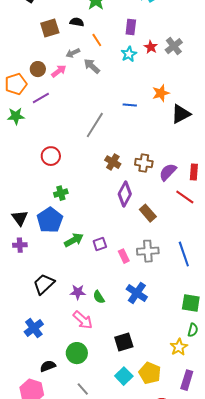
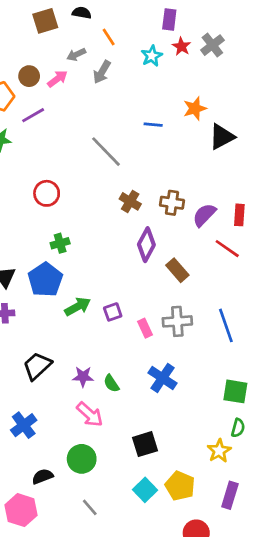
purple rectangle: (131, 27) -> (169, 19), moved
gray arrow: (92, 66) -> (102, 72), turned -102
gray line: (95, 125) -> (106, 152), turned -76

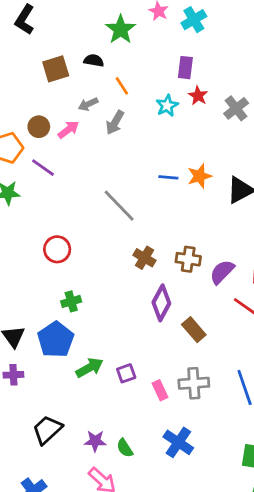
gray cross: (212, 45) -> (236, 108), moved
orange star: (195, 108) -> (199, 176), moved
purple line: (33, 115) -> (43, 168), turned 65

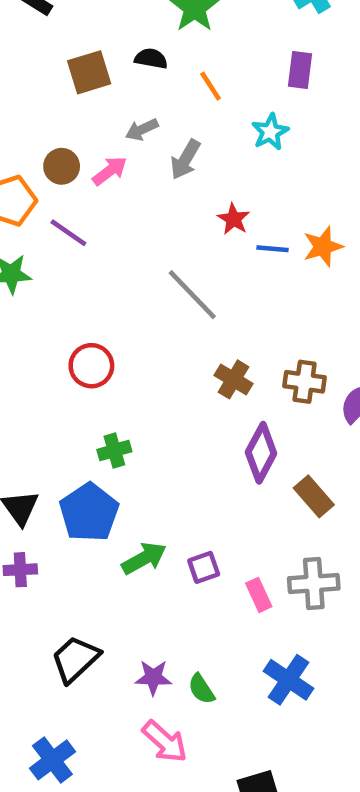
orange line: (122, 86) -> (211, 86), moved
red star: (198, 96) -> (233, 219), moved

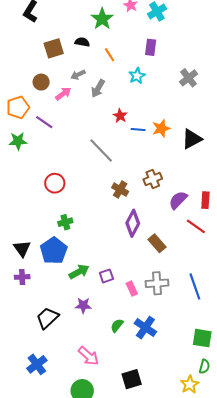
brown circle: (62, 166) -> (41, 82), moved
brown cross: (305, 382) -> (153, 179), moved, turned -30
purple star: (153, 677) -> (83, 305), moved
green semicircle: (201, 689) -> (117, 325), moved, turned 72

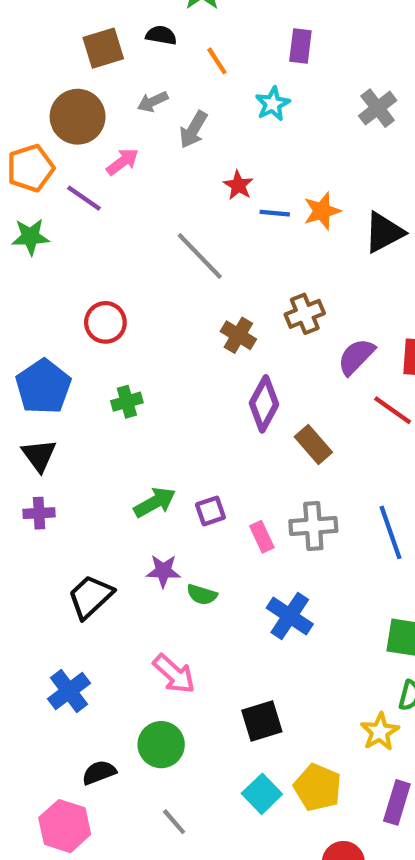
brown circle: (41, 82) -> (78, 117), size x1.6
pink arrow: (63, 94) -> (123, 162), moved
blue pentagon: (54, 251) -> (43, 387), moved
green semicircle: (117, 325) -> (202, 595), moved, turned -112

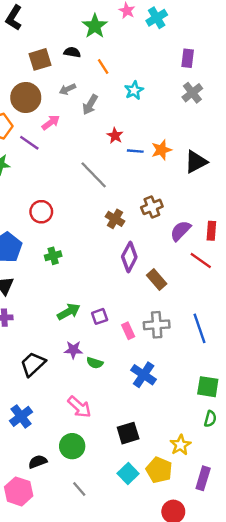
purple rectangle: (300, 46) -> (188, 58), moved
yellow star: (380, 732) -> (180, 445), moved

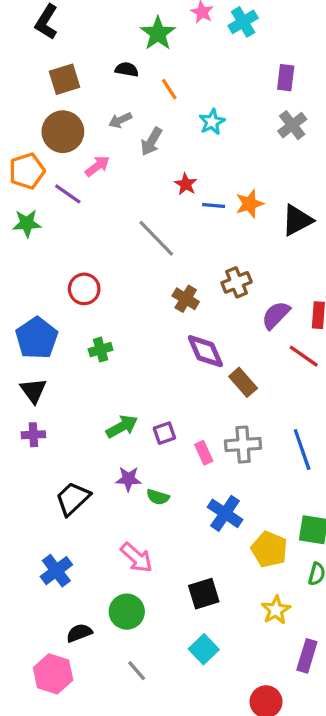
brown square: (40, 59) -> (65, 79), moved
purple diamond: (129, 257) -> (205, 351), turned -52
yellow pentagon: (159, 470) -> (269, 549), moved

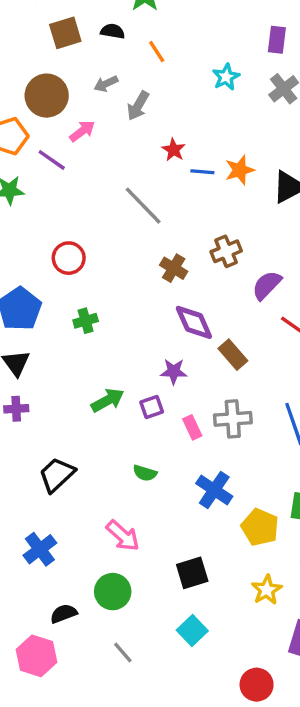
brown square: (65, 79) -> (65, 33), moved
cyan star: (212, 122) -> (226, 77), moved
purple star: (128, 479) -> (174, 371), moved

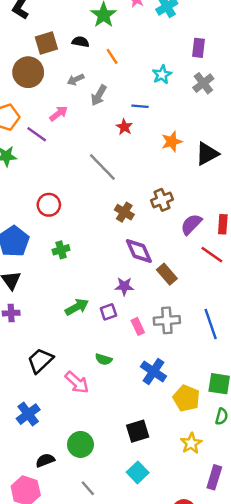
brown circle: (47, 96) -> (28, 72), moved
blue line: (202, 172) -> (140, 106), moved
pink arrow: (123, 536) -> (77, 382), moved

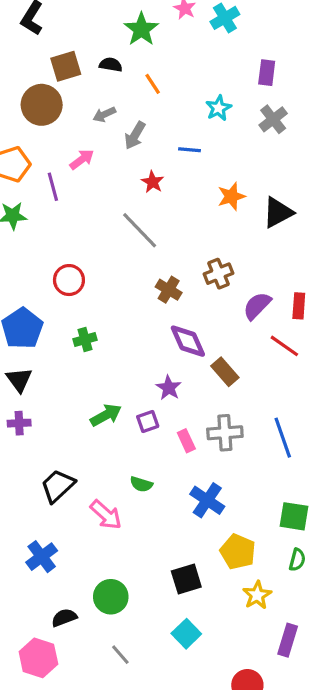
red star: (124, 127) -> (153, 182), moved
purple line: (37, 134) -> (53, 187), turned 40
purple star: (124, 286) -> (169, 388), turned 30
yellow pentagon: (186, 398) -> (238, 552), moved

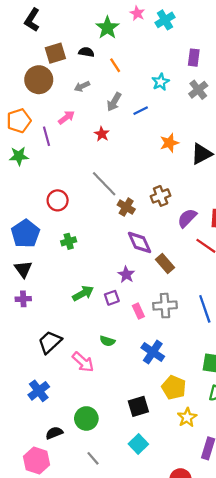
gray arrow: (135, 135) -> (114, 102), moved
blue line: (190, 150) -> (141, 111), turned -32
red star: (153, 182) -> (102, 134), moved
gray line: (140, 230) -> (104, 184), moved

